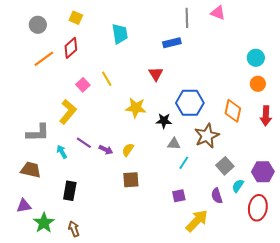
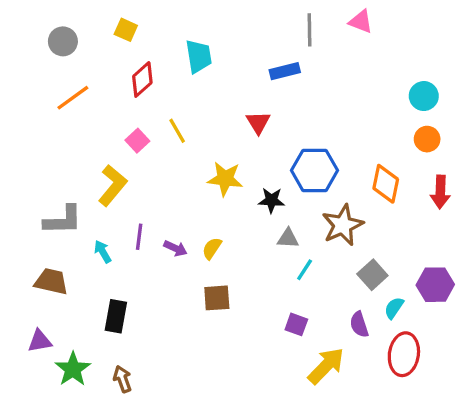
red diamond: (71, 48) -> (142, 79), moved
purple line: (84, 143) -> (139, 237), turned 63
purple square: (179, 196) -> (296, 324), turned 32
red ellipse: (258, 208) -> (404, 354), moved

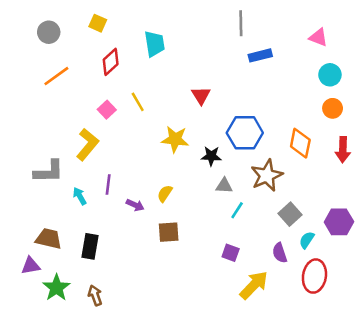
pink triangle: (361, 22) -> (318, 37), moved
blue rectangle: (285, 71) -> (260, 55), moved
purple arrow: (175, 248) -> (135, 205), moved
brown trapezoid: (51, 281) -> (49, 239), moved

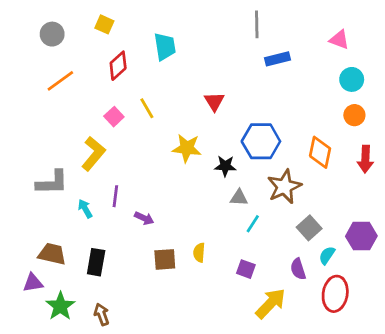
yellow semicircle: (165, 193) -> (199, 253), moved, turned -30
brown square: (169, 232) -> (165, 259), moved

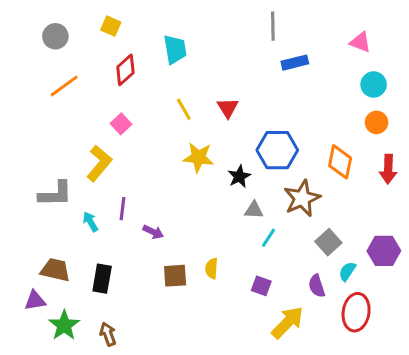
yellow line: (147, 108) -> (184, 109), moved
black star: (225, 166) -> (239, 176), turned -30

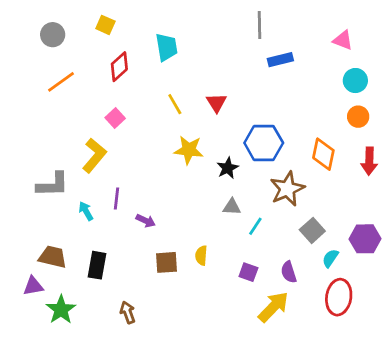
gray triangle: (254, 210) -> (232, 207), moved
purple semicircle: (317, 286) -> (289, 272), moved
brown arrow: (108, 334) -> (128, 312), moved

